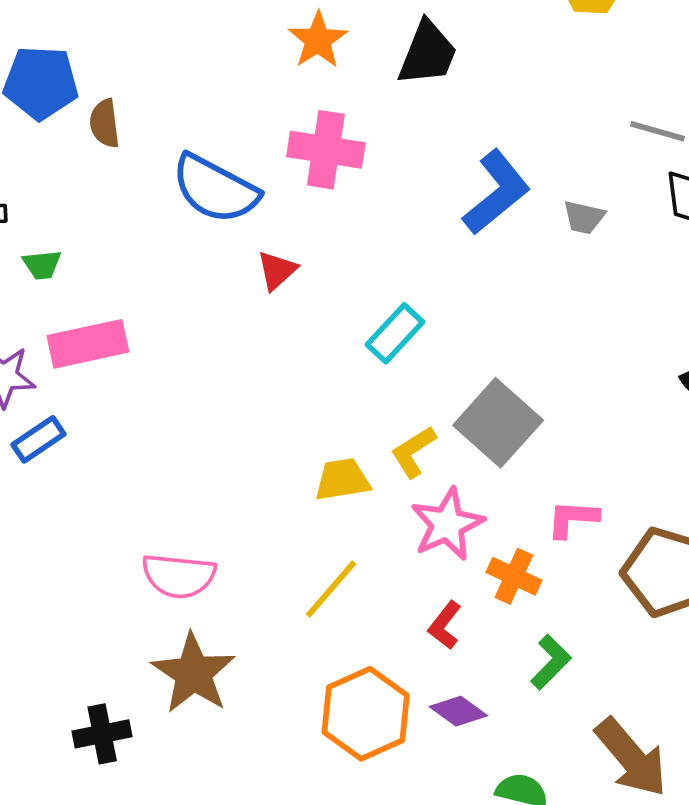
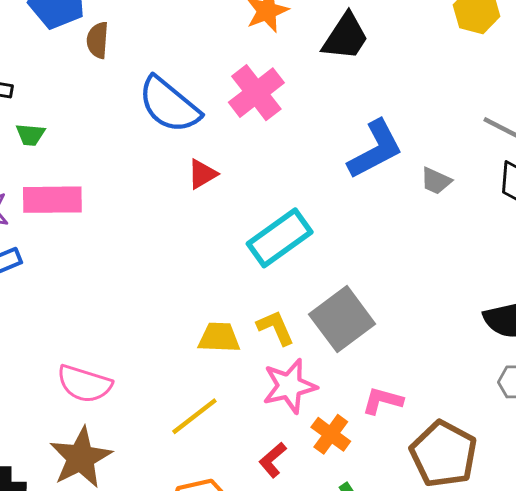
pink cross: (326, 150) -> (256, 93), turned 32
cyan rectangle: (395, 333) -> (280, 238), size x1.4
yellow L-shape: (413, 452) -> (276, 328), turned 87

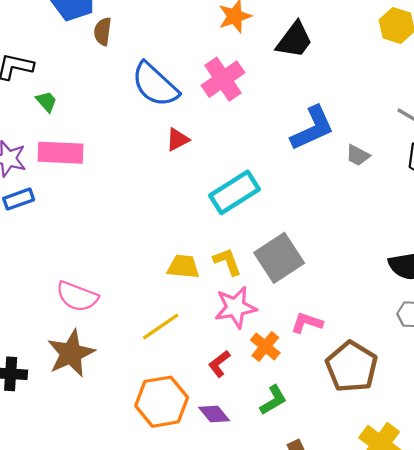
green trapezoid: (30, 135) -> (46, 101), turned -140

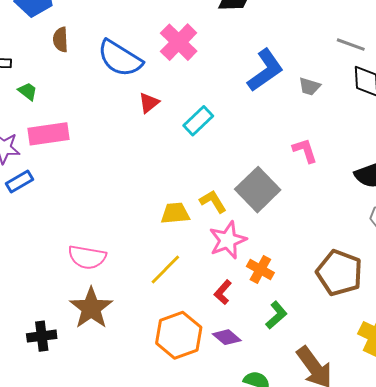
brown semicircle: (103, 31) -> (61, 40), moved
cyan rectangle: (235, 192) -> (198, 121), moved, size x0.7
pink L-shape: (307, 323) -> (305, 151), moved, turned 64

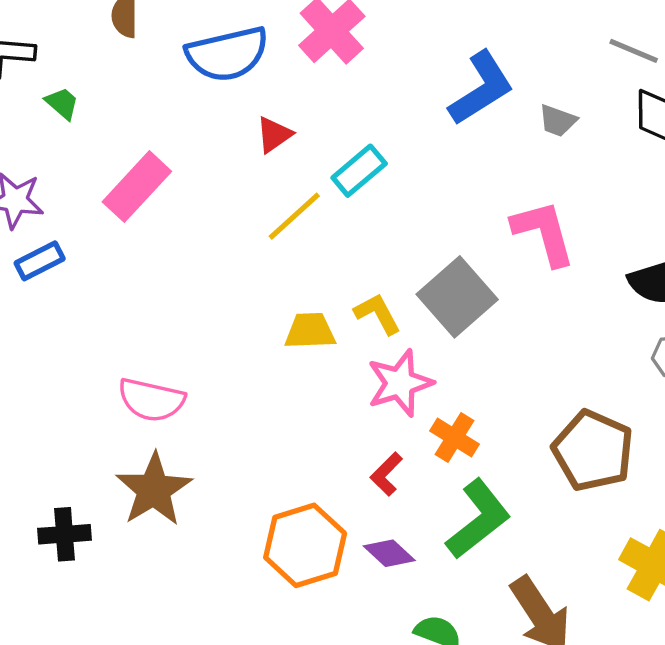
blue semicircle: (120, 58) -> (227, 54), turned -48
pink rectangle: (48, 134) -> (137, 187), moved, turned -42
pink L-shape: (305, 151) -> (544, 233), size x1.5
yellow line: (165, 269) -> (294, 216), moved
green L-shape: (276, 315) -> (478, 519), size x1.6

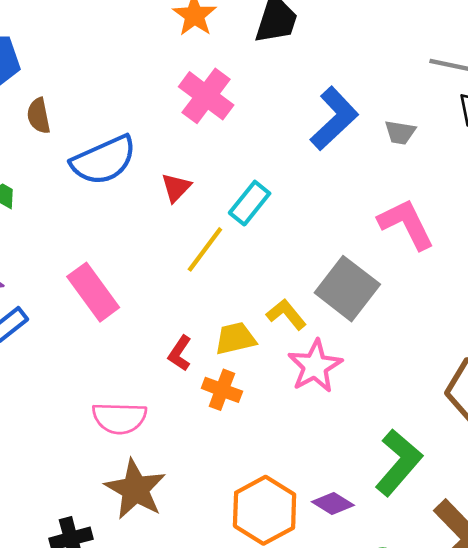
blue semicircle: (227, 54) -> (104, 160), moved
pink rectangle: (137, 187) -> (93, 292), moved, turned -68
orange cross: (454, 437) -> (222, 390), moved
red L-shape: (386, 474) -> (180, 353), moved

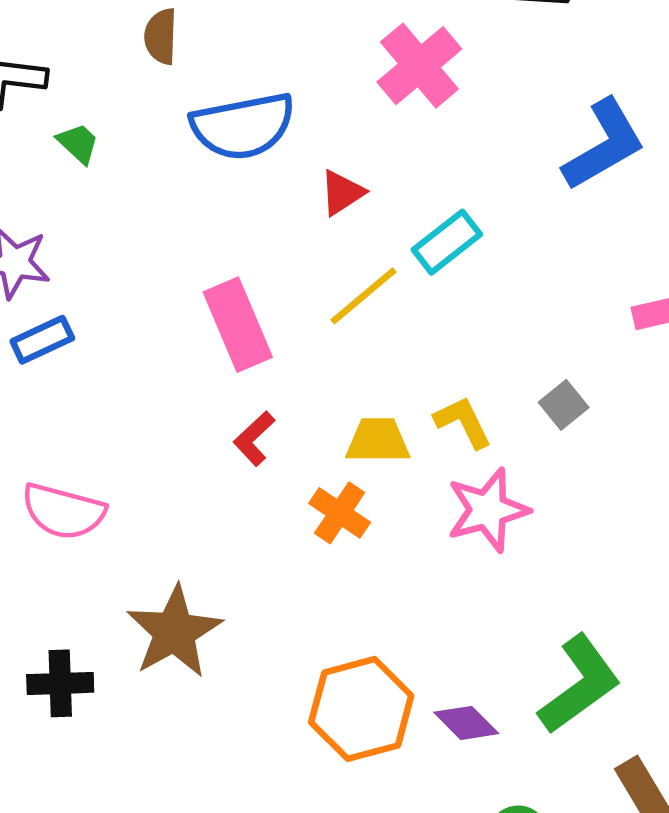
gray square: (347, 289) -> (564, 405), size x0.5
pink rectangle: (93, 292) -> (238, 325), moved
red L-shape: (180, 353) -> (254, 438), moved
pink semicircle: (119, 418) -> (63, 511), moved

